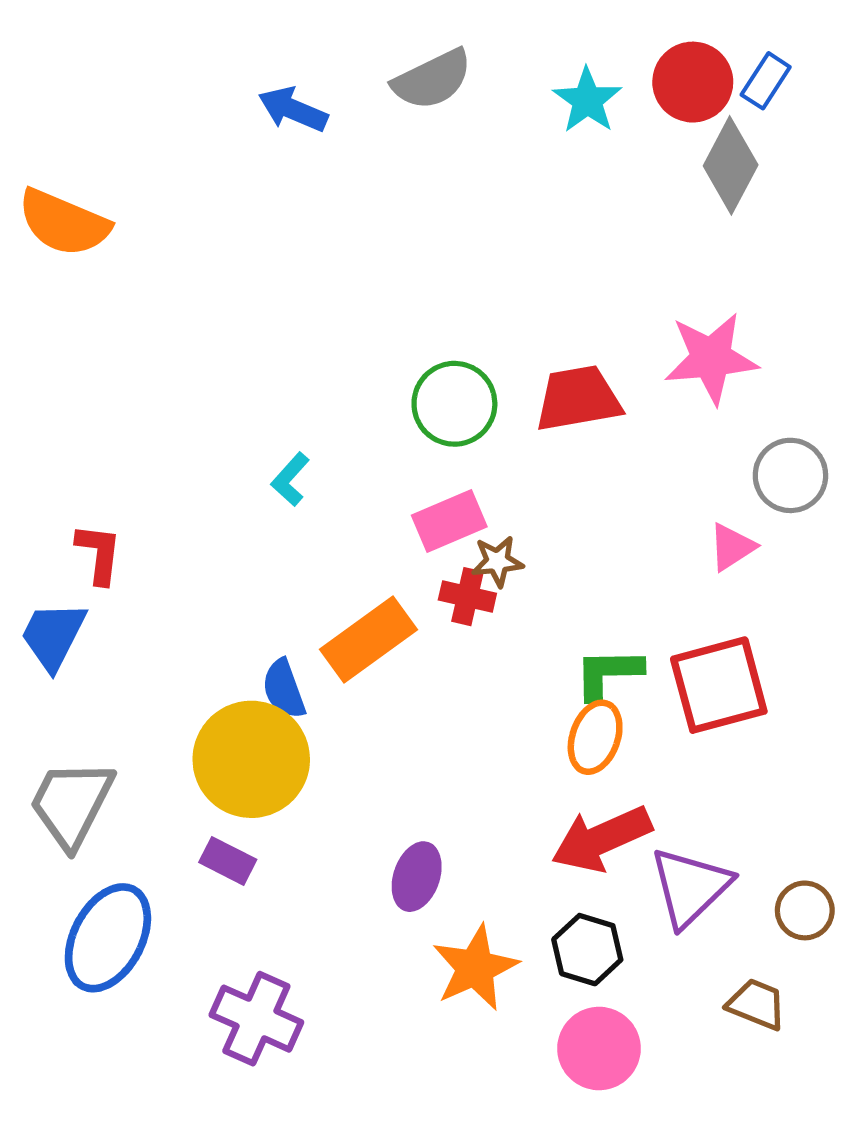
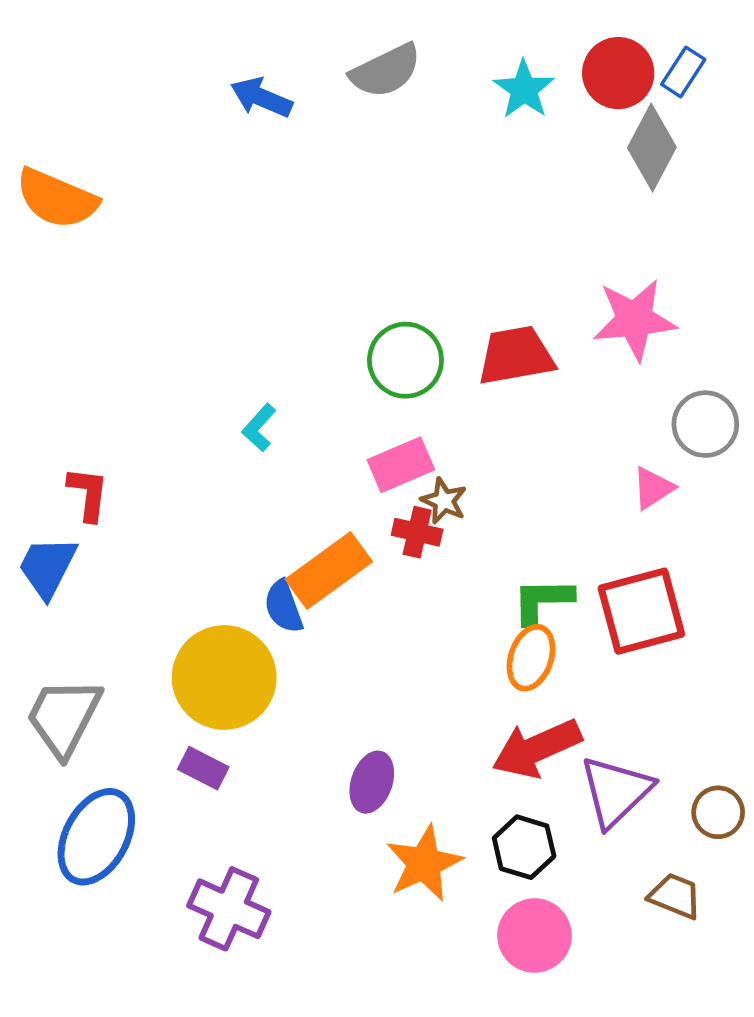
brown star: (497, 561) -> (444, 501), turned 30
blue semicircle: (284, 689) -> (283, 607), moved

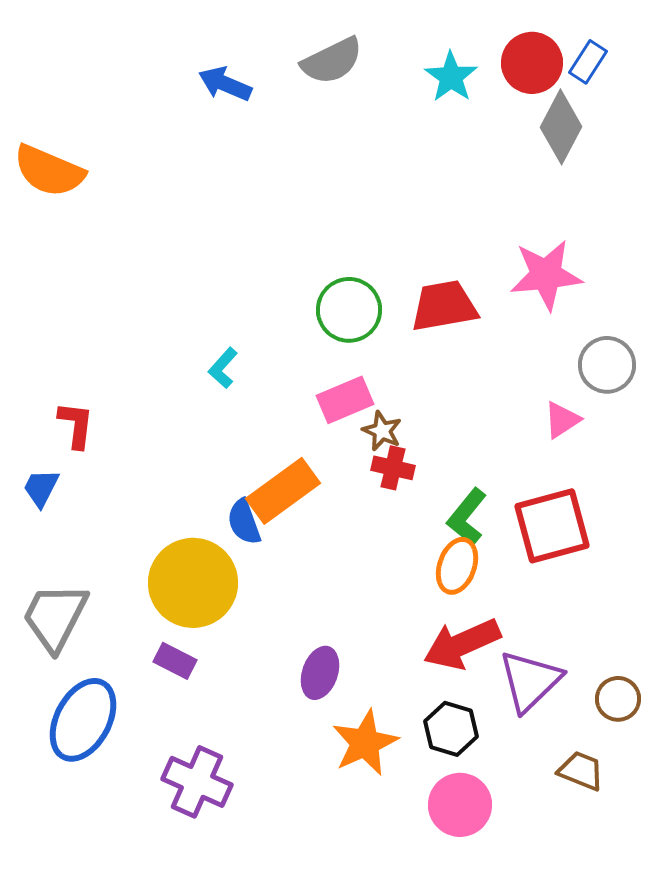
red cross: (417, 532) -> (393, 468), moved
blue trapezoid: (47, 567) -> (41, 488), size x0.7
green L-shape: (543, 601) -> (467, 517), turned -50

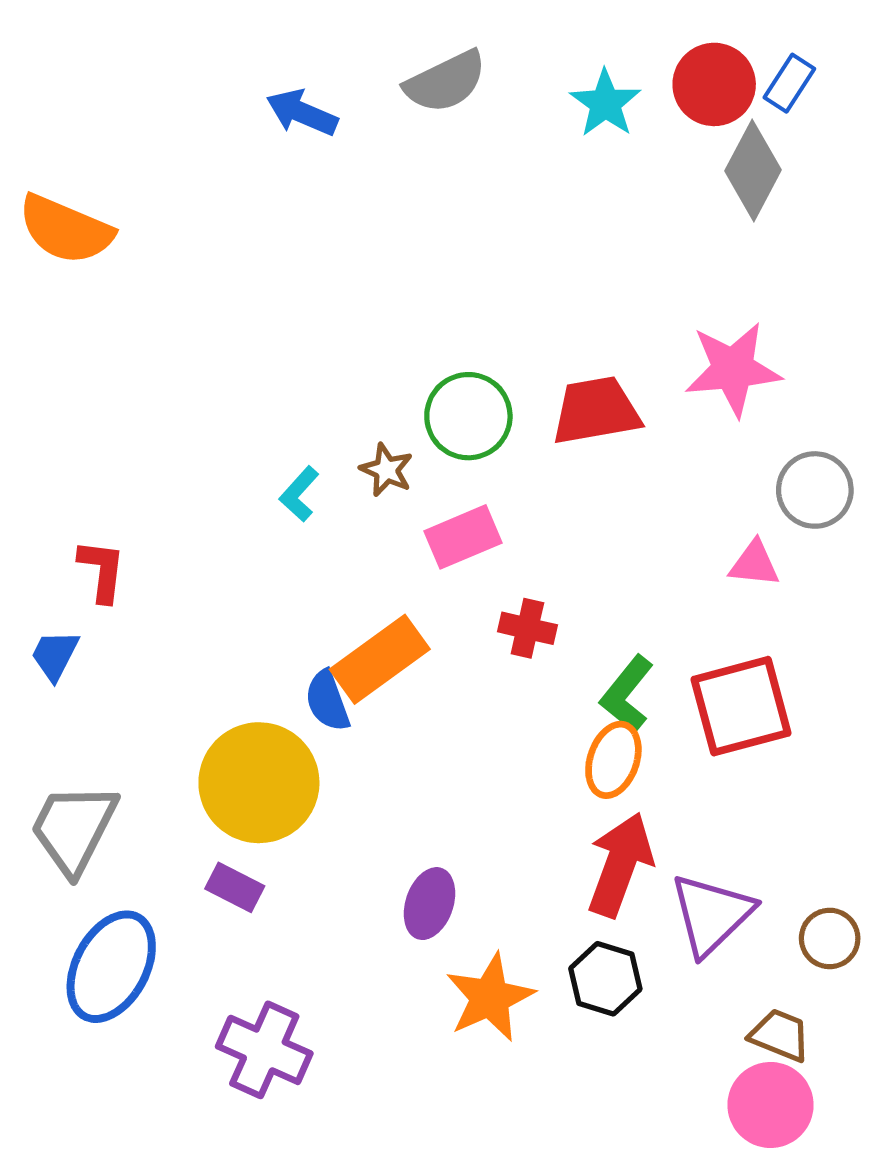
pink triangle: (562, 420) -> (754, 564), turned 39
brown star: (382, 431) -> (386, 470), moved
red arrow: (462, 644) -> (620, 865), turned 134
pink circle: (460, 805) -> (771, 1105), moved

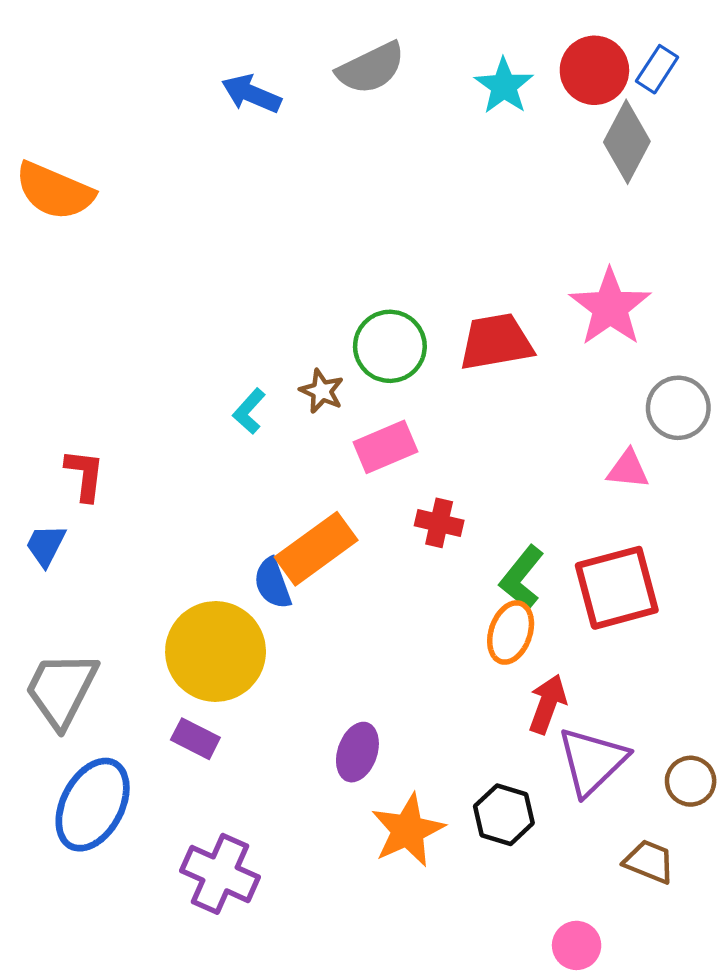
pink star: (733, 369) -> (610, 307), turned -30
red arrow: (620, 865) -> (547, 704), moved, size x0.7
pink circle: (771, 1105) -> (577, 945), moved, size x0.7

